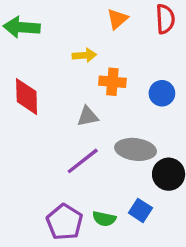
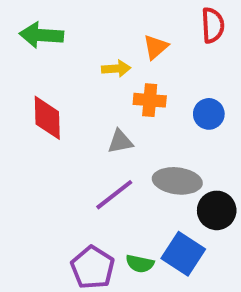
orange triangle: (117, 19) -> (156, 47), moved
blue square: (140, 210) -> (183, 254), size x1.5

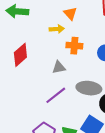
orange triangle: (156, 47) -> (70, 13), moved, turned -32
red diamond: (47, 118) -> (20, 55), turned 50

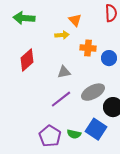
orange cross: (74, 46) -> (88, 48), moved
gray ellipse: (89, 88) -> (93, 92), turned -35

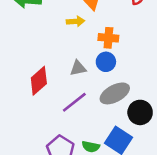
blue circle: (109, 58) -> (106, 62), moved
red diamond: (27, 60) -> (39, 81), moved

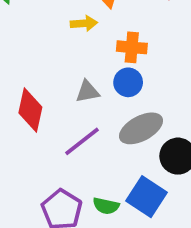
red diamond: (39, 81) -> (30, 110), turned -36

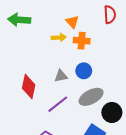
orange cross: (132, 47) -> (82, 41), moved

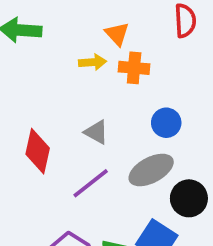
blue circle: (84, 71) -> (166, 123), moved
gray triangle: (61, 76) -> (96, 132), turned 40

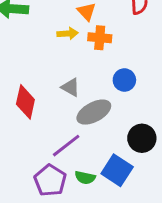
gray ellipse: (151, 170) -> (94, 112), moved
purple line: (91, 183) -> (66, 146), moved

